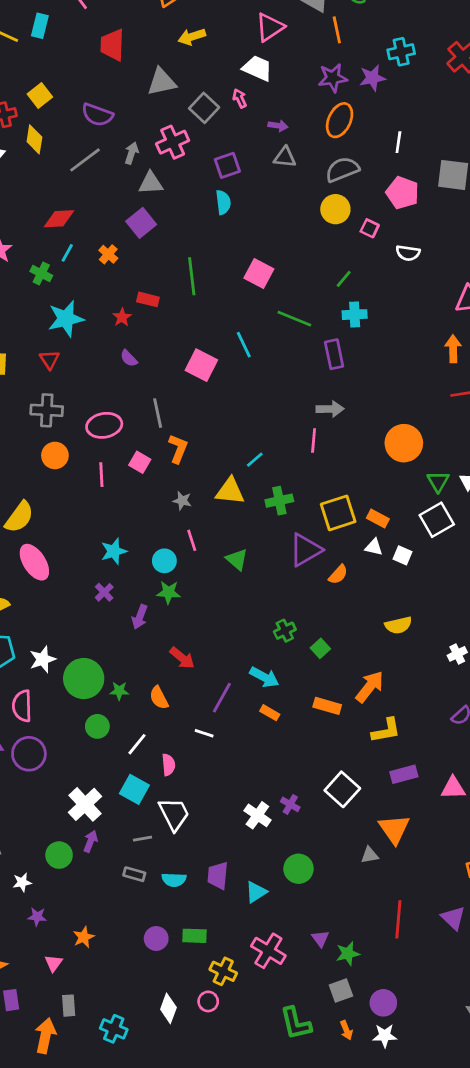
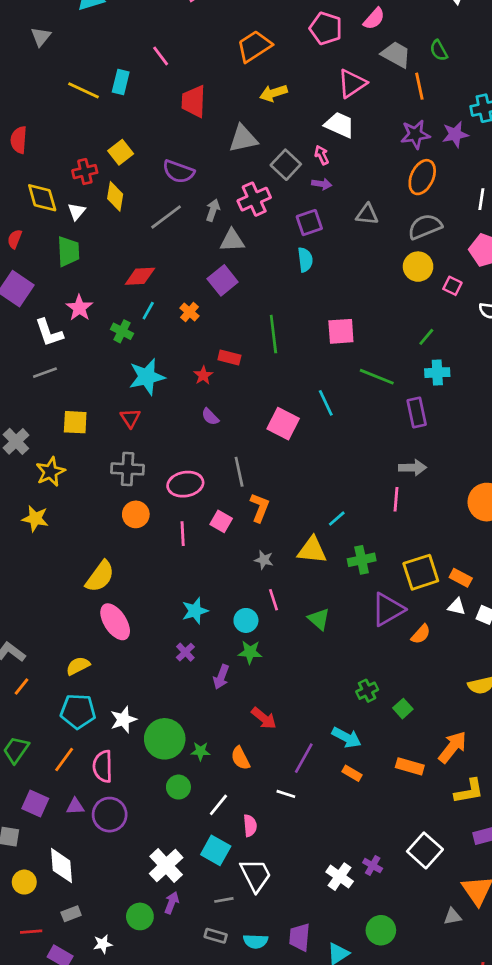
purple arrow: (278, 126) -> (322, 184), moved
pink square: (259, 273) -> (341, 331), turned -32

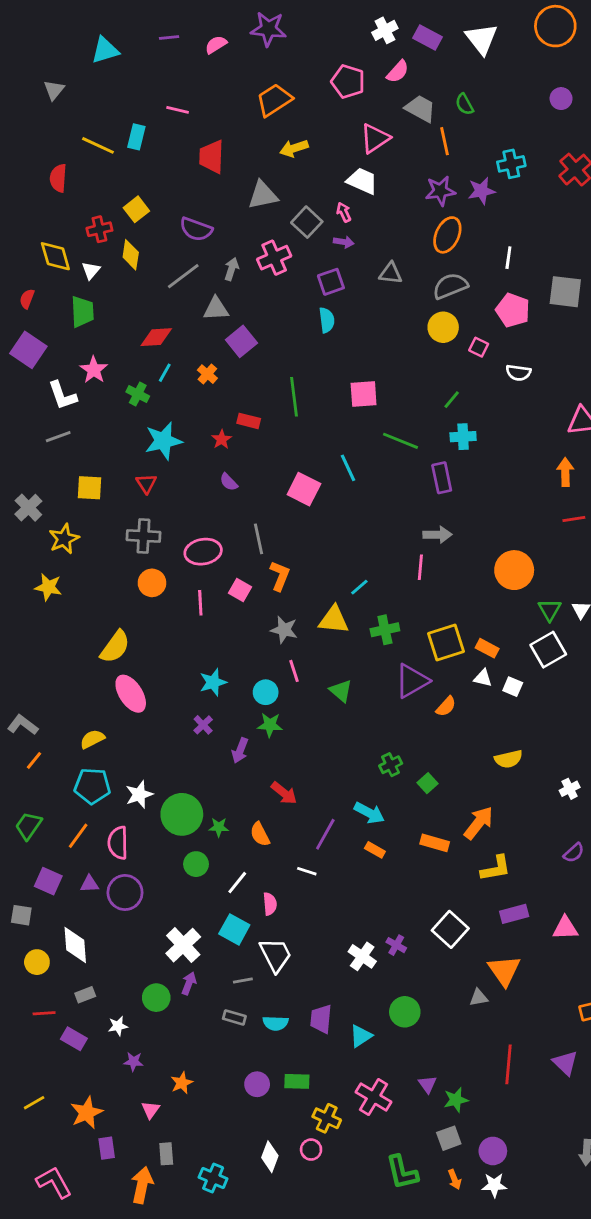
pink line: (161, 56) -> (178, 110), turned -40
red semicircle: (19, 140) -> (58, 178), moved
gray triangle: (232, 240) -> (216, 309), moved
gray star: (264, 560) -> (284, 630), size x1.4

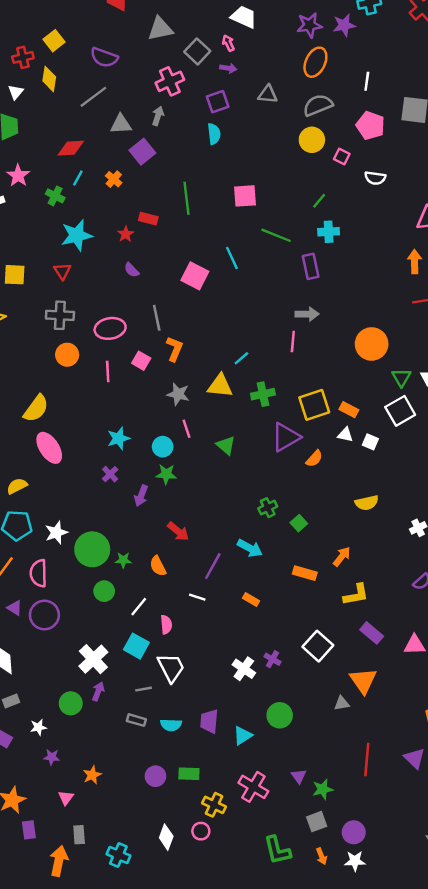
gray arrow: (232, 269) -> (158, 116), moved
orange arrow: (479, 823) -> (342, 556), size x0.7
orange rectangle: (375, 850) -> (251, 599), moved
purple triangle: (89, 884) -> (15, 608), turned 35
purple rectangle: (514, 914) -> (372, 633), turned 55

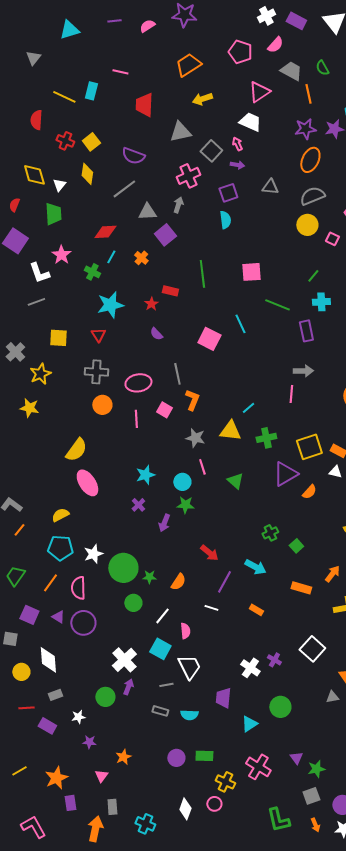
red cross: (23, 57) -> (65, 141), moved, turned 36
red arrow: (178, 531) -> (209, 553), moved
orange semicircle: (158, 566) -> (178, 582), turned -120
purple trapezoid: (209, 721) -> (223, 698), moved

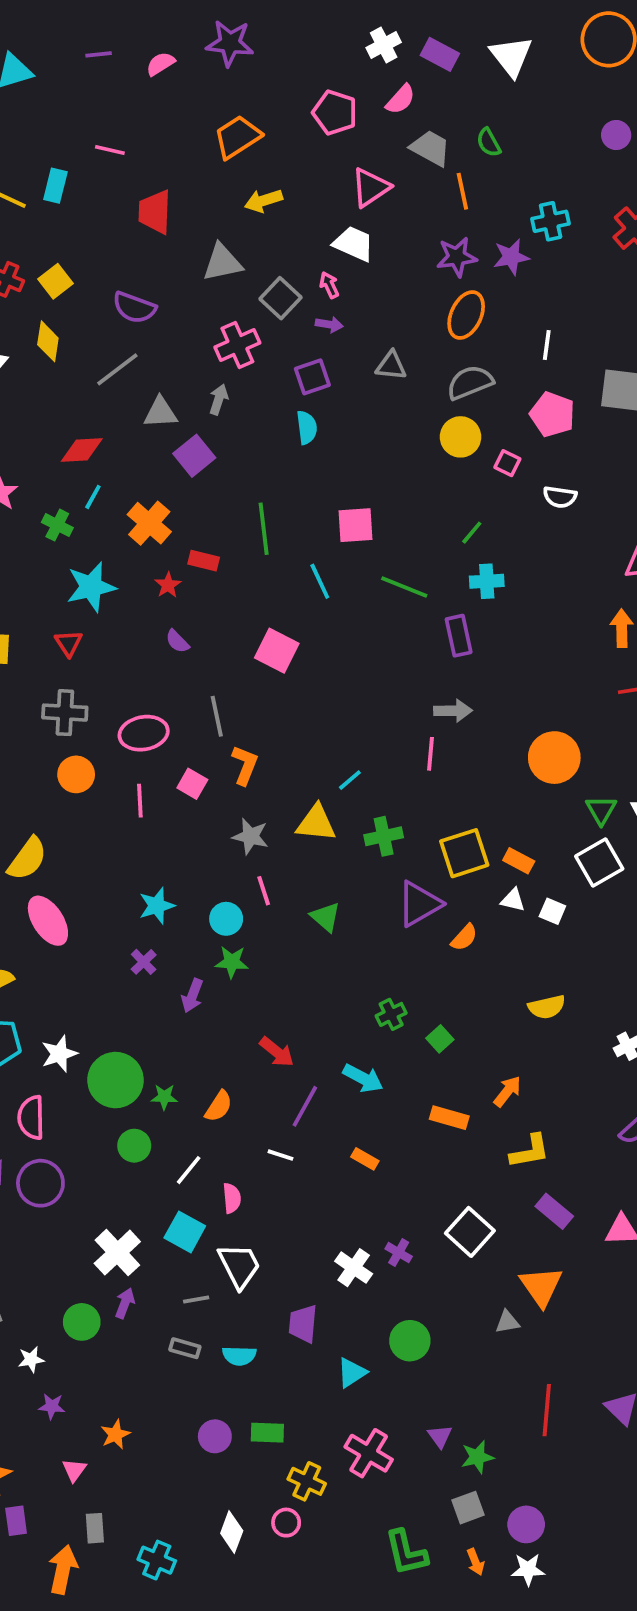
orange cross: (141, 258) -> (149, 523), moved, size x1.6
cyan line: (240, 324) -> (320, 581), moved

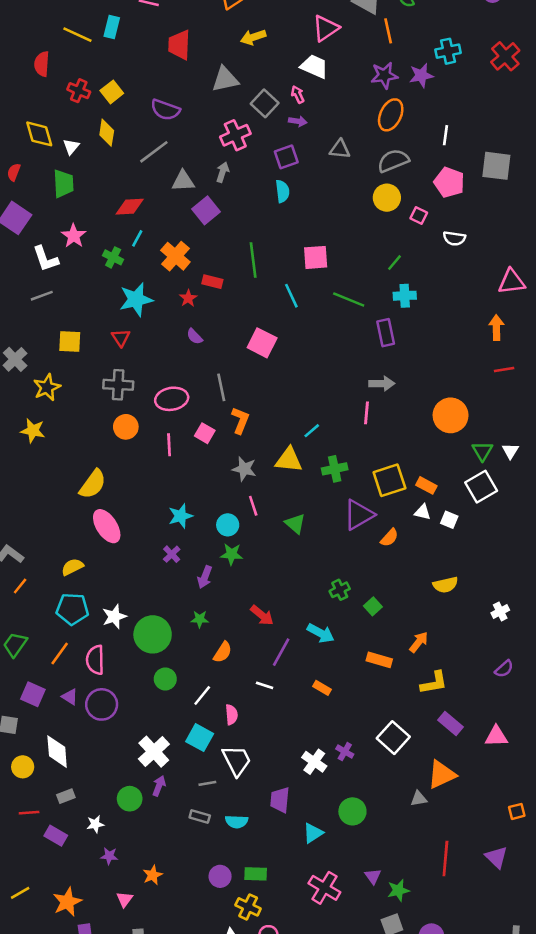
green star: (164, 1097) -> (200, 619), moved
orange triangle: (541, 1286) -> (442, 774), turned 40
yellow cross: (307, 1481) -> (248, 907), moved

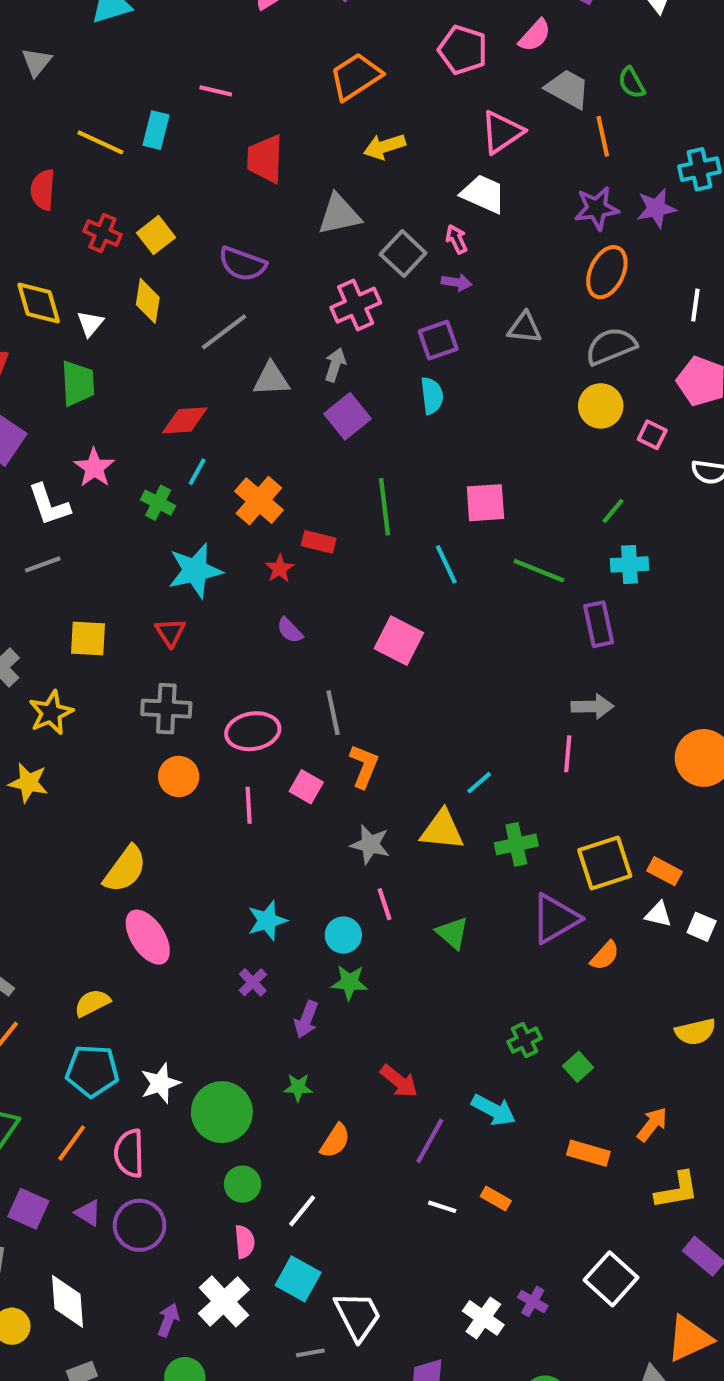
purple square: (206, 210) -> (347, 416), moved
white line: (265, 685) -> (442, 1207), moved
pink semicircle: (232, 715) -> (245, 1242), moved
purple arrow: (159, 786) -> (168, 1320), moved

